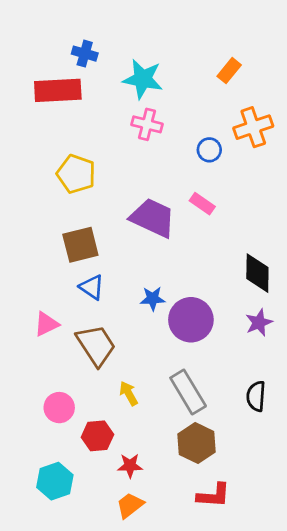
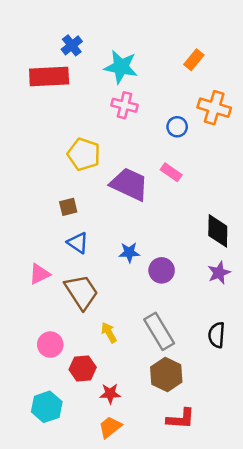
blue cross: (85, 54) -> (72, 45), turned 36
orange cross: (253, 127) -> (214, 108), turned 36
yellow pentagon: (76, 174) -> (84, 154), moved
brown square: (80, 245) -> (68, 207), size x0.6
purple circle: (191, 320) -> (162, 270), size x0.7

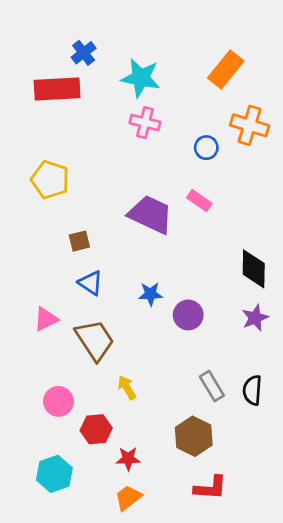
orange rectangle: (194, 60) -> (226, 70), size x1.5
yellow pentagon: (84, 154) -> (50, 180), moved
gray rectangle: (159, 331) -> (212, 386), moved, size x0.7

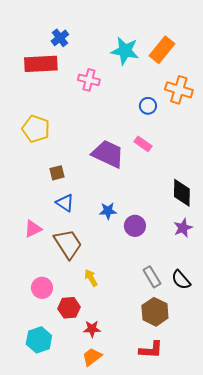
cyan star: (141, 78) -> (125, 51), moved
pink cross: (145, 122) -> (89, 80), moved
black semicircle: (252, 390) -> (181, 280), turned -45
brown hexagon: (194, 436) -> (155, 312), moved

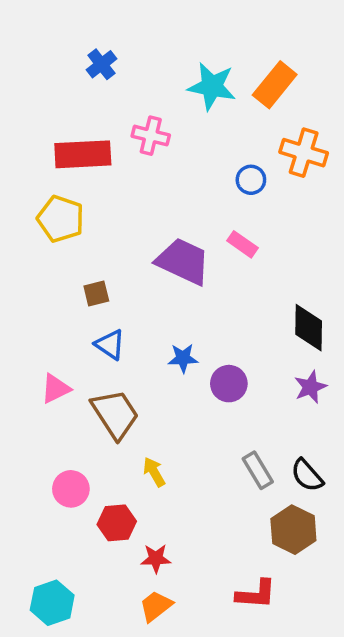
red rectangle: (41, 64) -> (83, 154), moved
brown hexagon: (155, 312) -> (293, 530), moved
cyan hexagon: (39, 340) -> (52, 603), moved

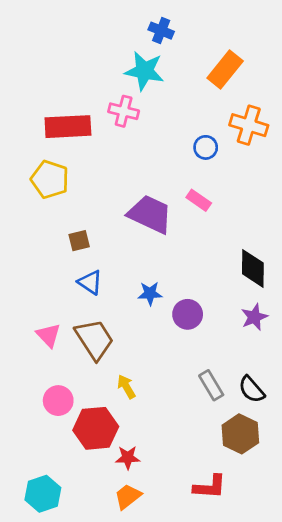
blue cross: (101, 64) -> (161, 31), moved, turned -30
cyan star: (212, 86) -> (144, 71), moved
pink triangle: (56, 389) -> (48, 335), moved, turned -48
red hexagon: (117, 523) -> (96, 428), size x1.4

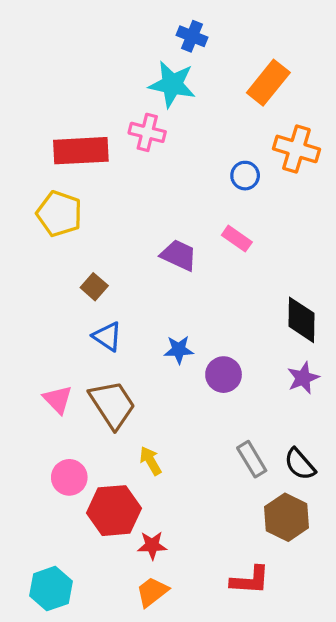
purple trapezoid: (150, 214) -> (179, 255), size x0.7
brown square: (79, 241) -> (94, 287), turned -35

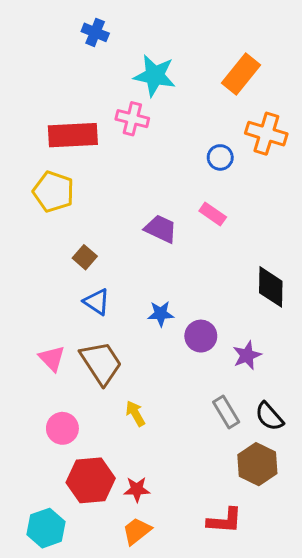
blue cross: (192, 36) -> (95, 32), moved
purple star: (303, 378) -> (247, 355), moved
red hexagon: (114, 511) -> (91, 480), moved

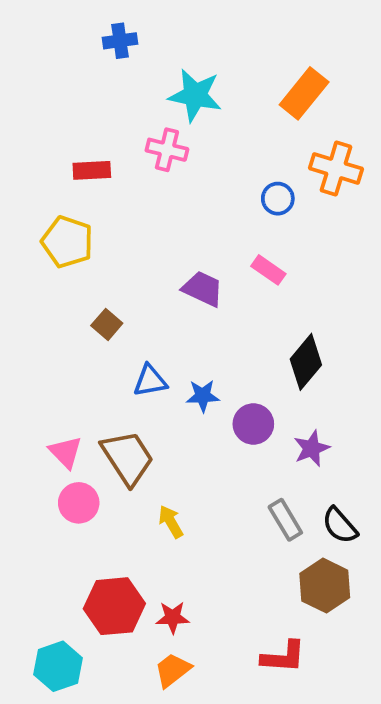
blue cross: (95, 32) -> (120, 41), turned -30
red rectangle: (73, 135) -> (92, 170), size x0.6
black diamond: (271, 287) -> (306, 362), moved, turned 39
blue triangle: (97, 302) -> (150, 381), moved, turned -44
pink circle: (62, 428) -> (79, 503), moved

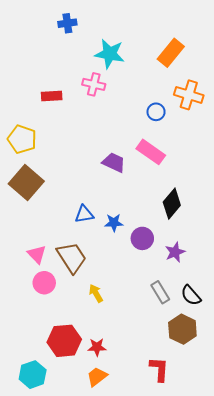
yellow pentagon: (67, 242) -> (22, 139), moved
pink rectangle: (268, 270) -> (151, 152), size x1.5
brown square: (107, 324) -> (26, 183), moved, size x2.0
red L-shape: (283, 657) -> (159, 369), turned -90

